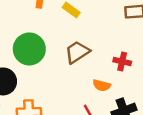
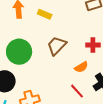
orange semicircle: (102, 85) -> (81, 67), turned -32

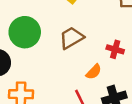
orange semicircle: (81, 67) -> (94, 72), turned -32

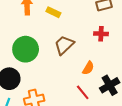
red cross: (115, 49) -> (101, 34), moved

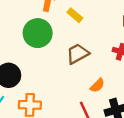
green circle: (26, 49) -> (38, 33), moved

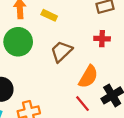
orange semicircle: (97, 85) -> (88, 77), size x1.5

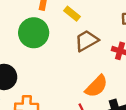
brown trapezoid: (61, 51) -> (87, 41), moved

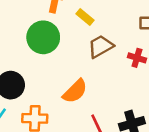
orange semicircle: (96, 86) -> (75, 91), moved

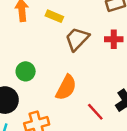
green circle: (43, 37) -> (26, 71), moved, size x0.6

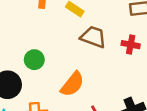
brown trapezoid: (77, 39) -> (93, 37), turned 55

